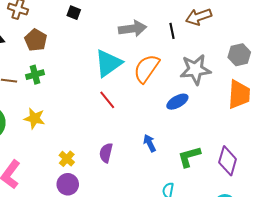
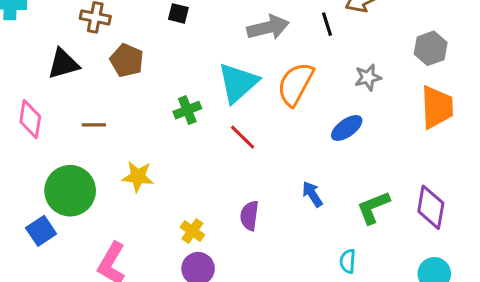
gray star: (195, 69) -> (368, 77), size x0.6
green cross: (35, 75) -> (187, 110), moved

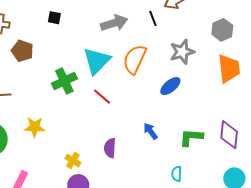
gray star: (368, 77) -> (182, 52), size x1.4
green cross: (187, 110) -> (64, 81), size x1.4
green L-shape: (373, 207) -> (191, 137), turned 30

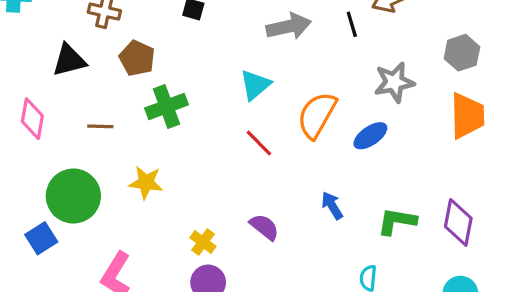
orange semicircle: (135, 59) -> (317, 115), moved
cyan triangle: (97, 61) -> (255, 85), size x0.7
green cross: (64, 81) -> (166, 106), moved
purple semicircle: (110, 148) -> (264, 227), turned 120

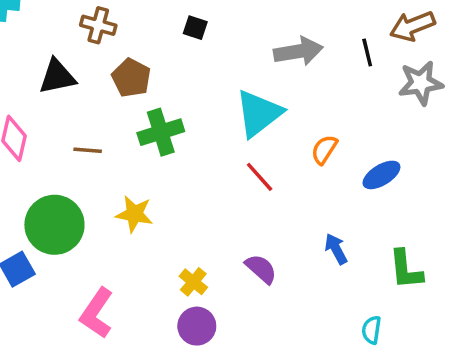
gray star: (394, 82) -> (421, 83), moved
cyan triangle: (255, 85) -> (259, 113), size x1.4
orange semicircle: (317, 115) -> (324, 150), size x0.6
green L-shape: (397, 221) -> (406, 270), turned -108

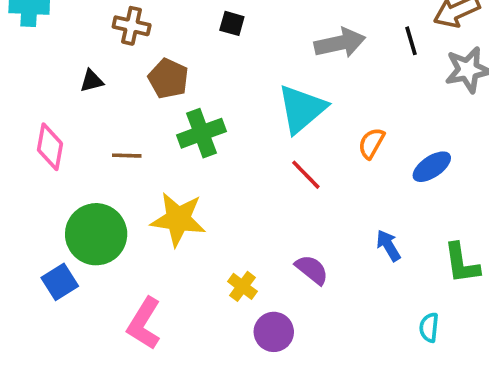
black triangle: (57, 77) -> (92, 81), size x0.6
yellow star: (134, 214) -> (178, 219), size x1.4
purple circle: (197, 326) -> (274, 332), moved

